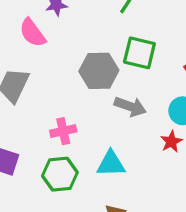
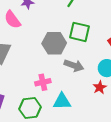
pink cross: (63, 131) -> (43, 82), moved

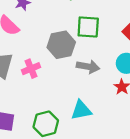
pink cross: (43, 82) -> (31, 69), moved

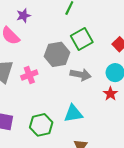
green square: (88, 27) -> (82, 39), turned -35

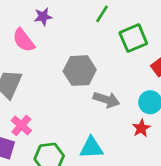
green square: (82, 39) -> (133, 38), moved
pink cross: (29, 75) -> (21, 125), moved, turned -35

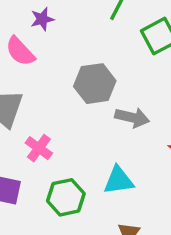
pink cross: (21, 125) -> (39, 148), moved

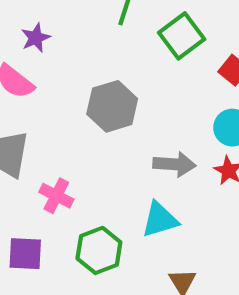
gray arrow: (132, 118) -> (174, 164), moved

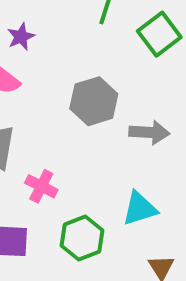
gray arrow: (174, 164) -> (149, 132), moved

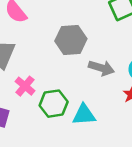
green hexagon: (82, 238) -> (54, 104), moved

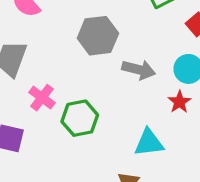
cyan triangle: (84, 115) -> (149, 143), moved

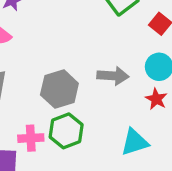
gray hexagon: (98, 36) -> (59, 89), moved
pink cross: (42, 98) -> (31, 138), moved, turned -30

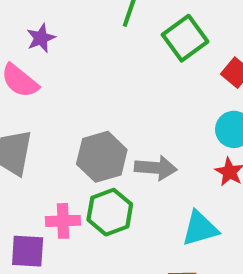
gray arrow: (113, 76) -> (156, 168), moved

